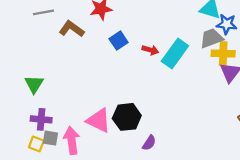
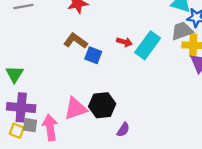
brown L-shape: (72, 29) -> (76, 41), moved
blue square: (119, 41) -> (93, 55), moved, turned -35
purple cross: (41, 119) -> (21, 107), size x1.4
pink triangle: (99, 120) -> (76, 109), turned -45

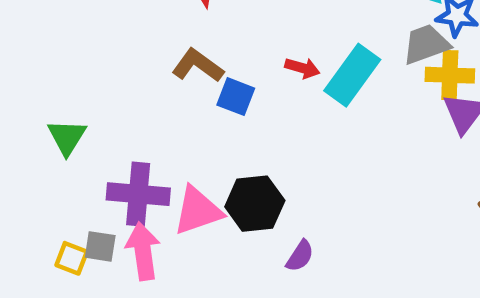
purple cross: (21, 107) -> (138, 194), moved

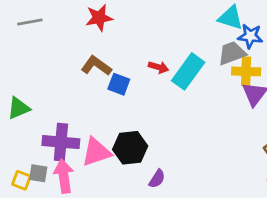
green triangle: (67, 137) -> (19, 108), turned 35

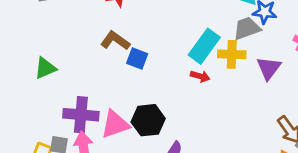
red arrow: (158, 67) -> (200, 76), moved
yellow cross: (246, 71) -> (232, 54), moved
green triangle: (19, 108) -> (45, 68), moved

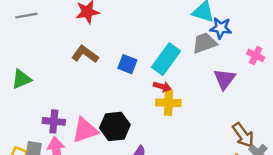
yellow cross: (232, 54) -> (168, 103), moved
blue square: (137, 58) -> (127, 64), moved
purple cross: (81, 115) -> (54, 121), size x0.7

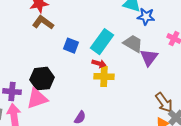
gray trapezoid: (205, 43) -> (133, 44), moved, turned 50
brown L-shape: (85, 54) -> (43, 23), moved
black hexagon: (115, 126) -> (42, 79), moved

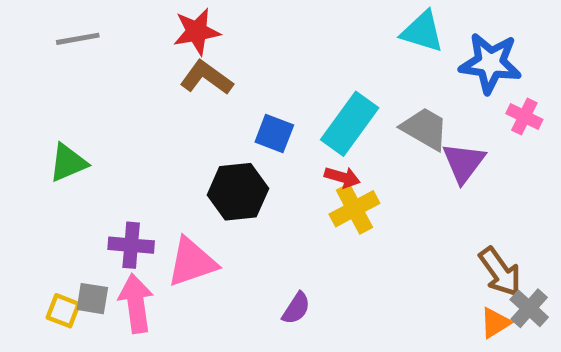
blue star: (146, 17) -> (490, 63), moved, size x1.4
yellow cross: (104, 77) -> (354, 209), turned -30
black hexagon: (42, 79) -> (238, 192), moved

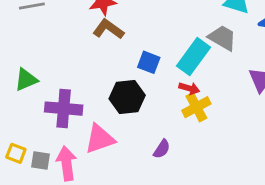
gray trapezoid: (425, 129) -> (222, 38), moved
purple cross: (131, 245) -> (64, 109), moved, size x1.4
purple semicircle: (296, 308) -> (162, 149), moved
yellow square: (63, 311) -> (16, 153), moved

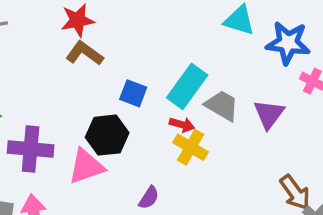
gray trapezoid: (222, 38) -> (222, 105), moved
yellow cross: (196, 107) -> (191, 147), turned -32
pink triangle: (100, 139) -> (86, 166), moved

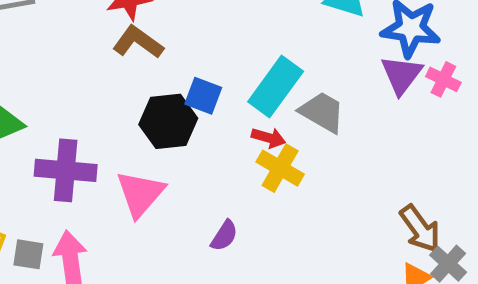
purple triangle: (269, 114) -> (401, 75), moved
black hexagon: (107, 135) -> (168, 121), moved
pink triangle: (86, 166) -> (140, 194), turned -30

